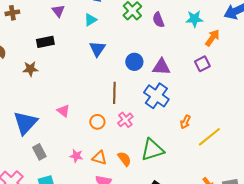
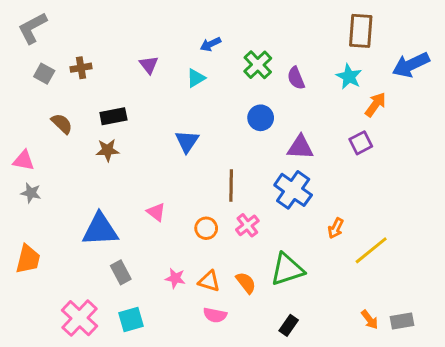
cyan star: (194, 19) -> (349, 77), turned 30
black rectangle: (45, 42) -> (113, 116), moved
blue triangle: (97, 49) -> (187, 141), moved
blue circle: (134, 62) -> (261, 118), moved
blue triangle: (25, 123) -> (100, 230), turned 44

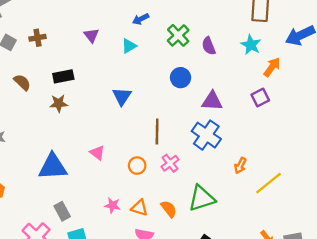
gray rectangle: (121, 272) -> (62, 211), moved

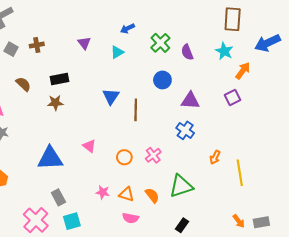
brown line: (157, 132) -> (136, 110), moved
blue cross: (206, 135) -> (185, 130), size x0.7
yellow line: (268, 183) -> (240, 173), turned -60

